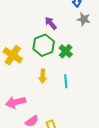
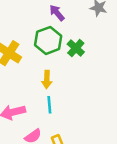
cyan line: (66, 81) -> (49, 105), moved

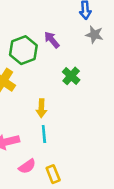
green hexagon: (48, 40) -> (23, 50), moved

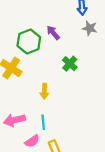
cyan line: (44, 134) -> (43, 122), moved

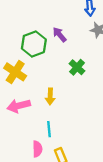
pink arrow: (14, 120) -> (19, 106), moved
pink semicircle: (32, 141) -> (37, 149), turned -56

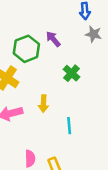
cyan line: (49, 129) -> (69, 126), moved

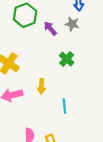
gray star: (93, 34) -> (72, 24), moved
green hexagon: (26, 49) -> (25, 15), moved

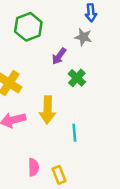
purple arrow: (50, 28) -> (59, 56), moved, turned -104
yellow arrow: (41, 86) -> (48, 110), size x1.5

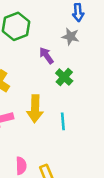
purple arrow: (59, 56) -> (46, 56), turned 108
cyan line: (74, 133) -> (63, 121), moved

